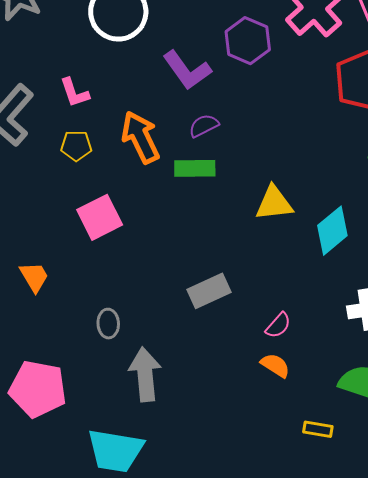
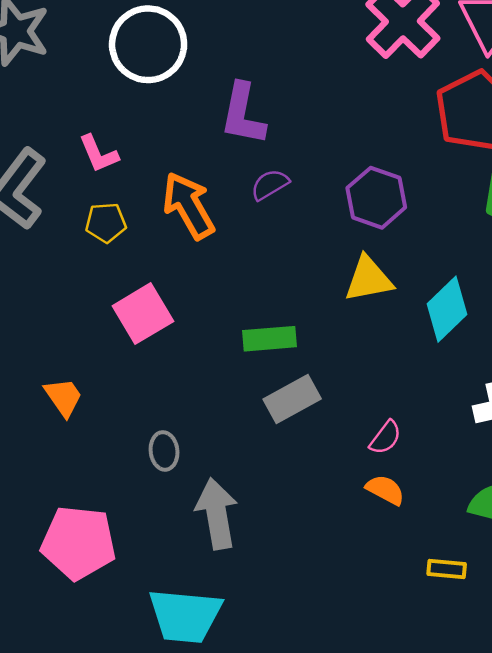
purple hexagon: (248, 41) -> (376, 198), moved
purple L-shape: (187, 70) -> (243, 114), turned 51
green rectangle: (195, 168) -> (270, 339), moved

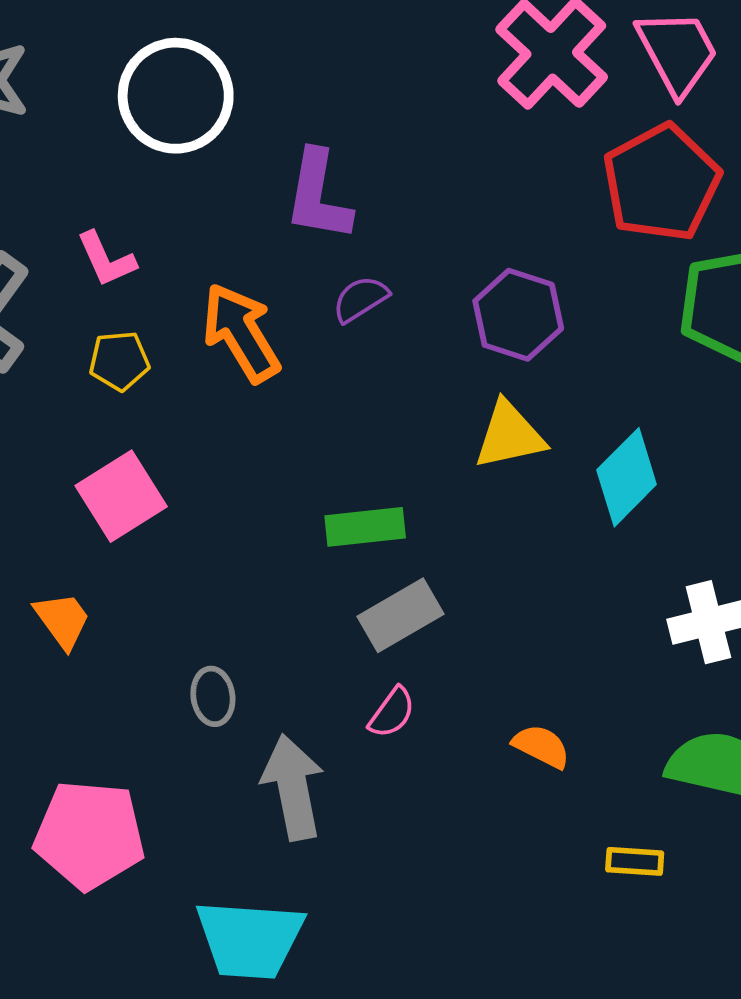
pink square: (143, 314) -> (121, 496), moved
pink semicircle: (385, 438) -> (392, 713), moved

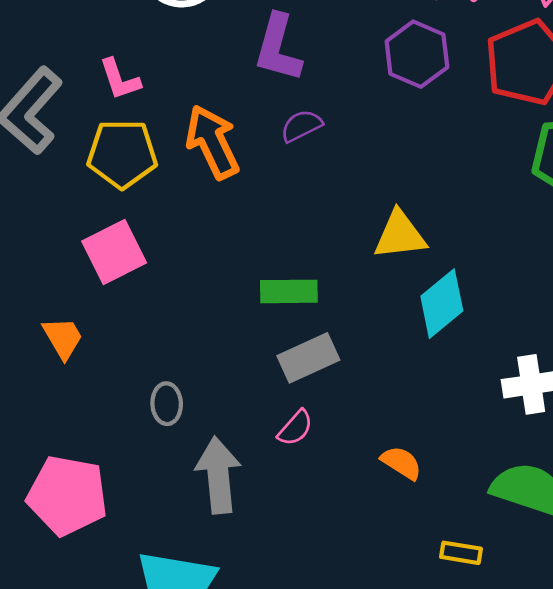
purple hexagon: (518, 315) -> (417, 54), moved
yellow pentagon: (119, 361) -> (122, 154), size x1.6
cyan diamond: (627, 477) -> (442, 304), moved

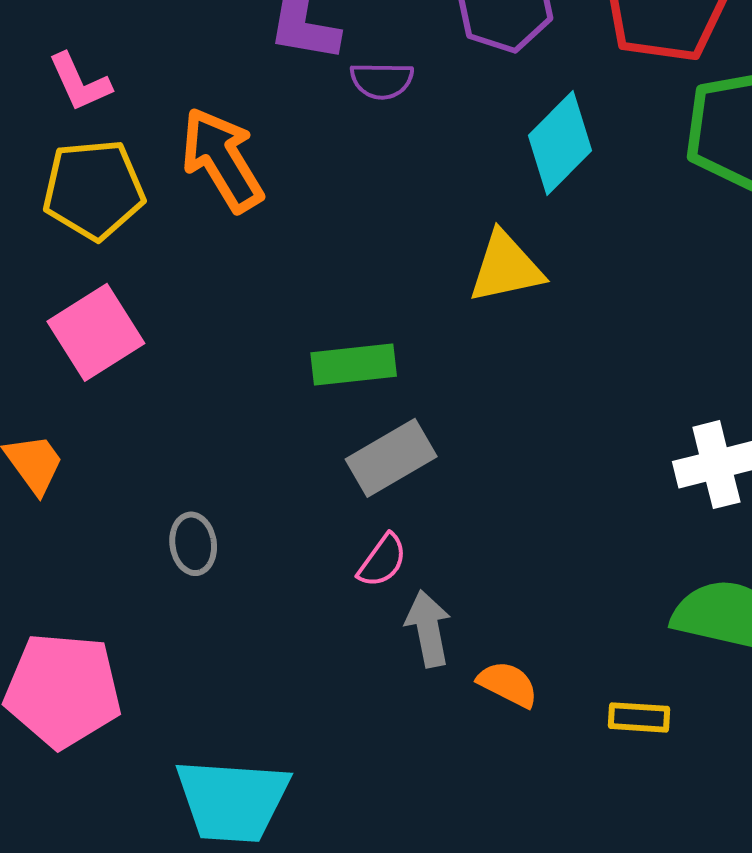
purple semicircle: (301, 126) -> (382, 81), moved, turned -147
cyan diamond: (442, 304) -> (560, 143), moved
orange semicircle: (401, 463) -> (508, 684), moved
gray arrow: (218, 475) -> (428, 629), moved, size x0.7

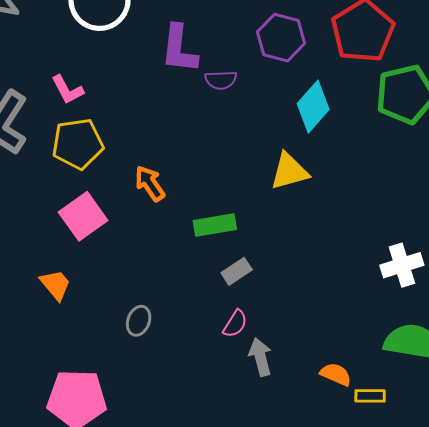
orange arrow: (222, 160) -> (150, 183), moved, size x0.7
gray rectangle: (391, 458) -> (237, 271), size x0.7
gray ellipse: (193, 544) -> (139, 321), turned 32
orange semicircle: (508, 684) -> (336, 374), moved

